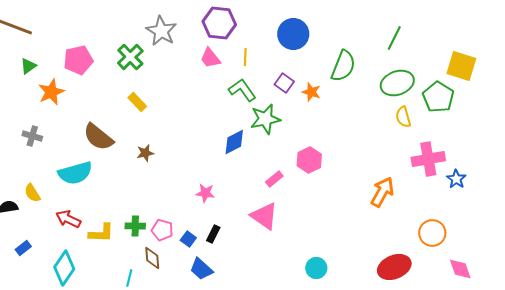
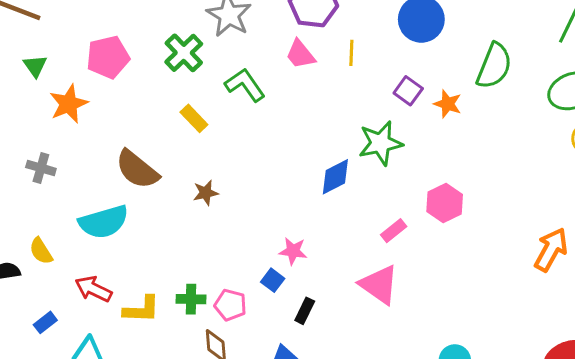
green triangle: (28, 66) -> (35, 66), turned -30
green L-shape: (242, 90) -> (245, 85), moved
blue square: (188, 239) -> (273, 280), moved
blue rectangle: (23, 248) -> (45, 322), moved

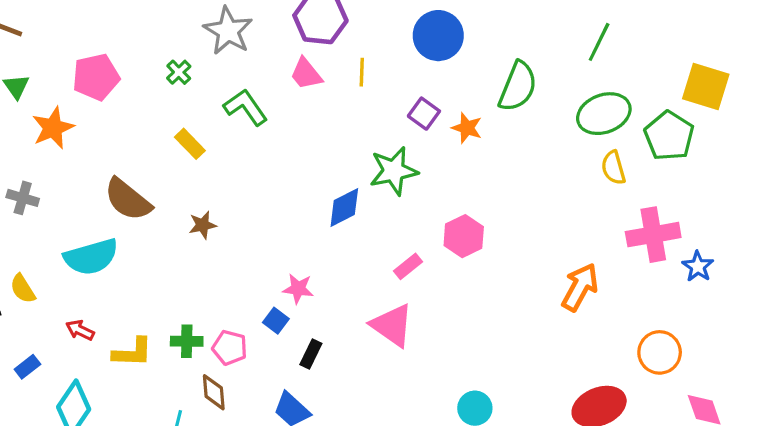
green cross: (184, 53) -> (179, 72), size x0.6
red arrow: (93, 289) -> (80, 330), size x0.7

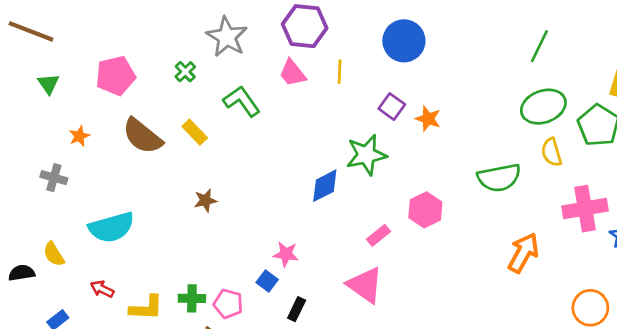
green semicircle: (518, 87) -> (499, 178), moved, turned 57
orange star: (53, 128) -> (79, 136), moved, size x0.6
brown semicircle: (128, 200) -> (142, 136), moved

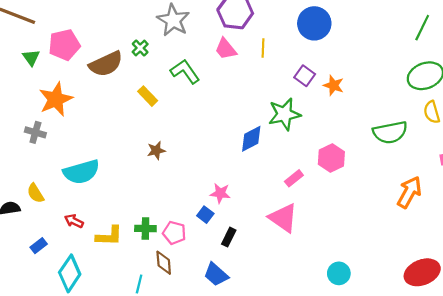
pink pentagon: (116, 76) -> (64, 45), moved
orange star: (79, 136) -> (56, 99), size x2.0
brown semicircle: (142, 136) -> (106, 64), moved, turned -64

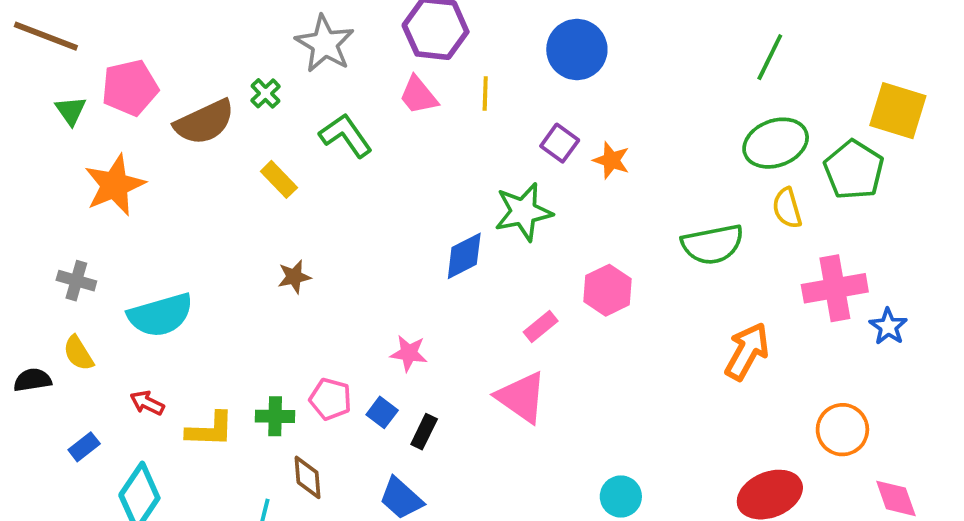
gray cross: (35, 132) -> (76, 281), moved
blue square: (205, 215) -> (382, 412), moved
pink pentagon: (174, 233) -> (330, 399), moved

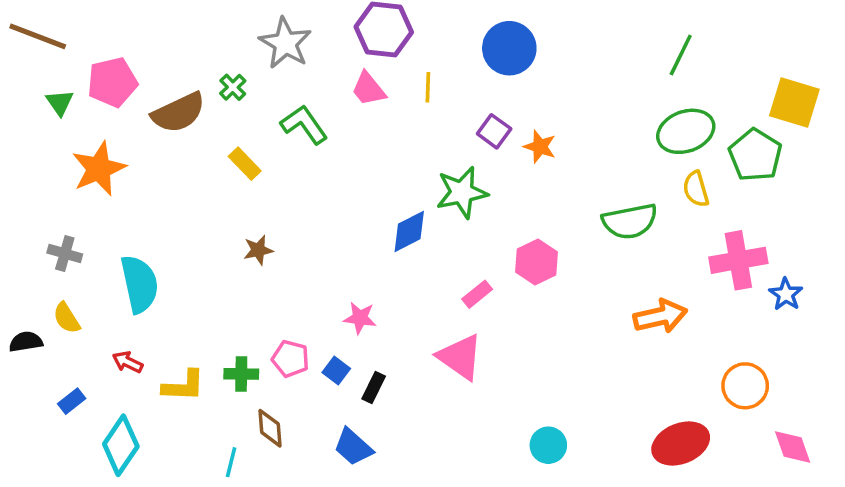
cyan semicircle: (160, 315) -> (139, 284), turned -86
orange arrow: (747, 351) -> (660, 316), turned 48

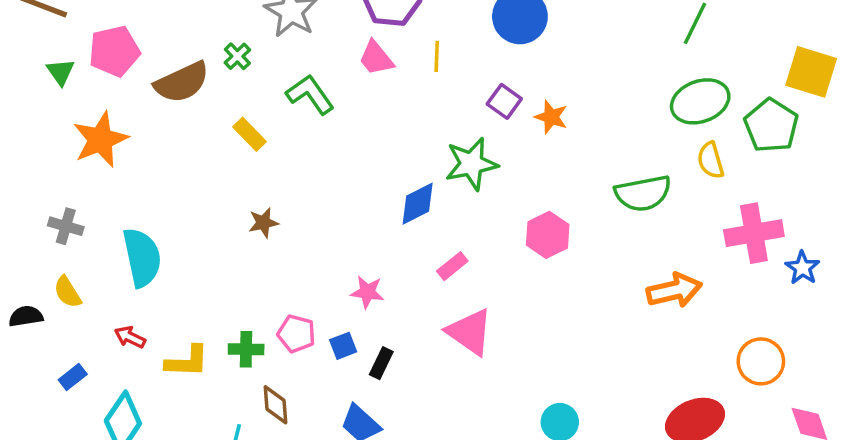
pink rectangle: (477, 294) -> (452, 266), moved
blue square: (336, 371) -> (343, 346), turned 32

